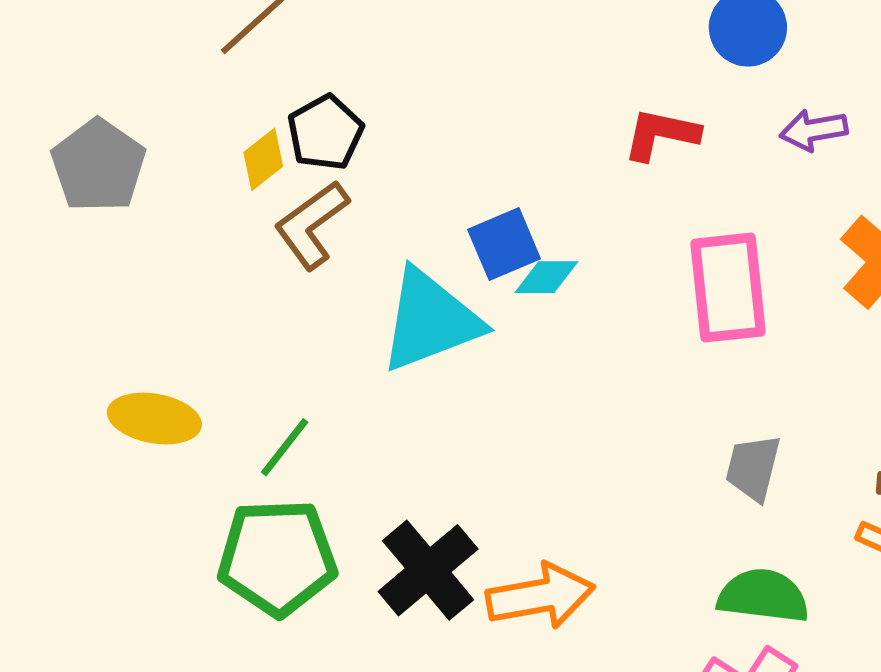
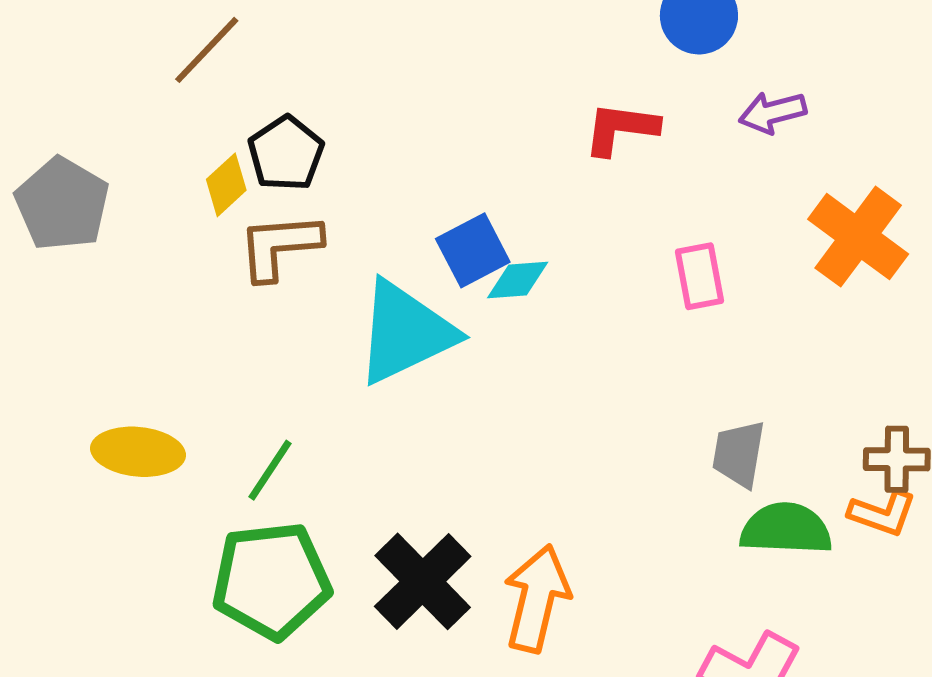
brown L-shape: (312, 225) -> (280, 246), turned 36
pink rectangle: (728, 288) -> (700, 276), size x0.6
orange arrow: (540, 596) -> (537, 598), turned -62
green semicircle: (763, 596) -> (786, 529), moved

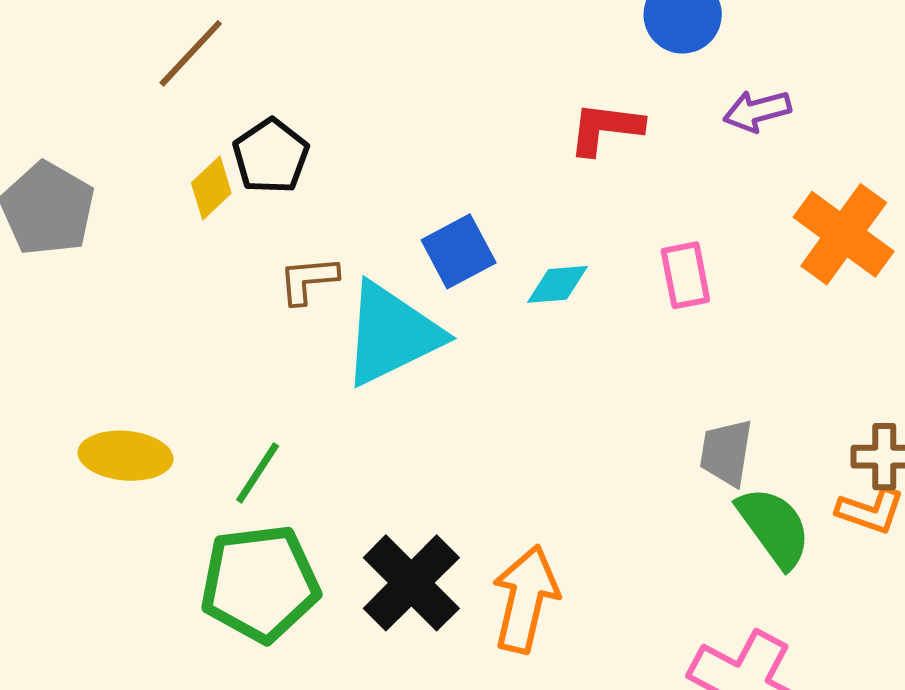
brown L-shape: (280, 246) -> (308, 280), moved, size x0.7
cyan diamond: (518, 280) -> (557, 284), moved
green semicircle: (786, 529) -> (774, 527), turned 52

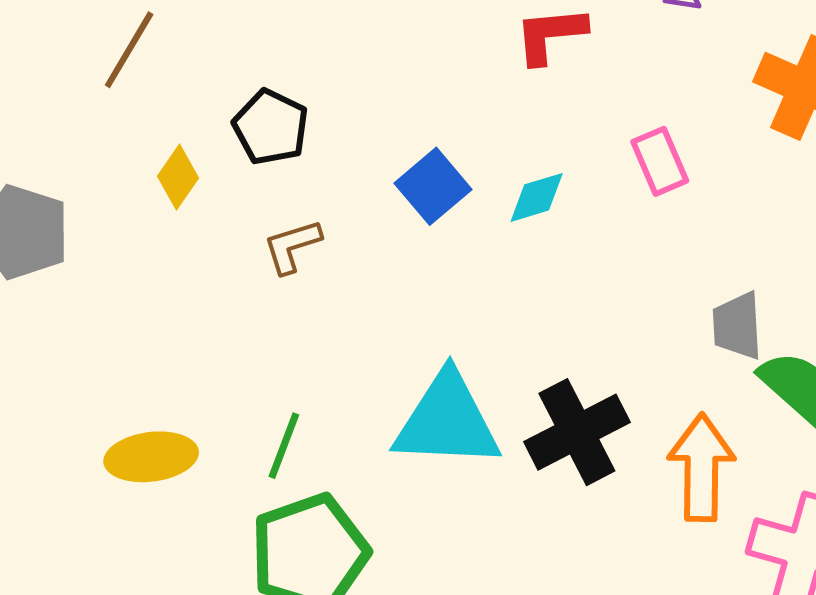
black pentagon: (271, 156) -> (271, 127), moved
cyan triangle: (392, 334) -> (447, 421), moved, turned 41
black cross: (411, 583) -> (577, 432), moved, turned 30
orange arrow: (525, 599) -> (701, 468), moved

